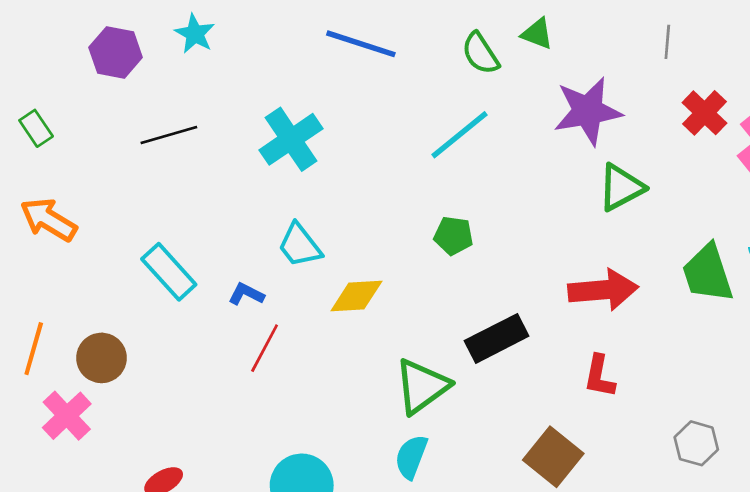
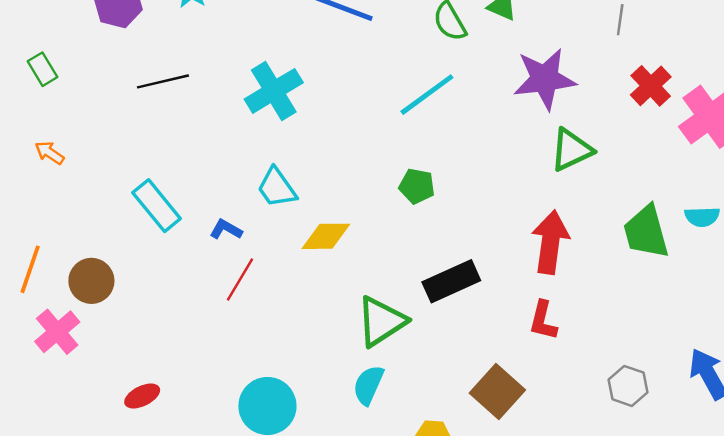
orange arrow: (48, 220) -> (50, 153), size x0.6
red arrow: (603, 290) -> (550, 242), turned -80

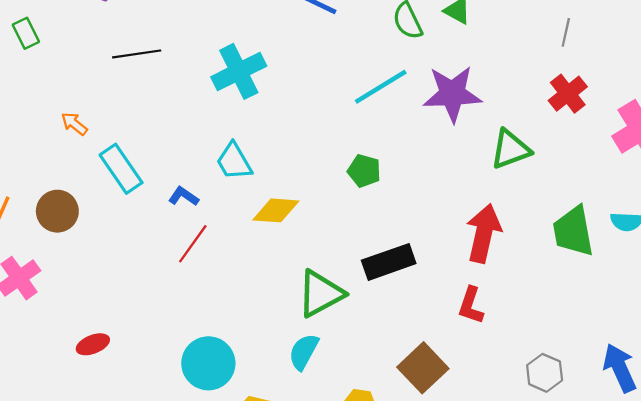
purple star: (545, 79) -> (452, 94), moved
red cross: (651, 86) -> (568, 94), moved
orange arrow: (50, 153) -> (74, 124), moved
brown circle: (91, 281) -> (57, 211), moved

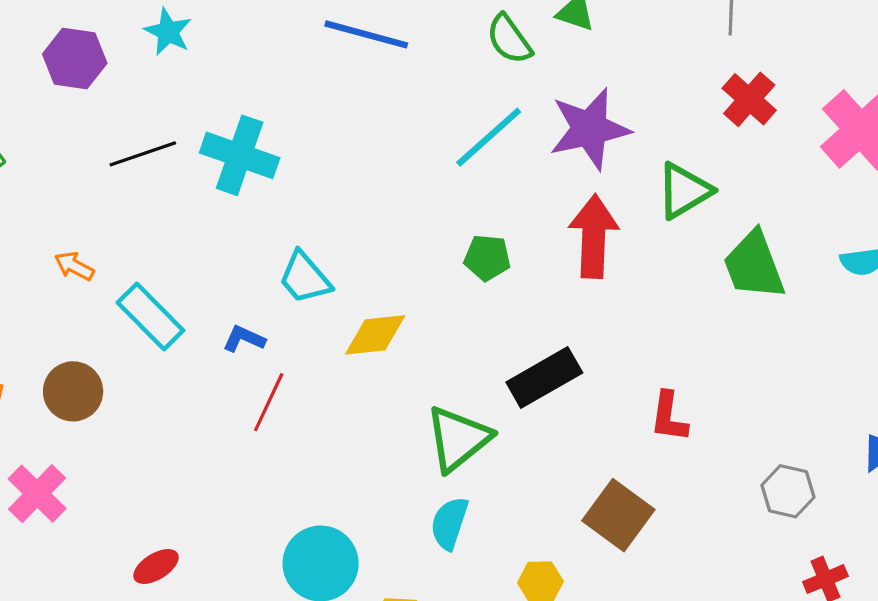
cyan cross: (239, 71) -> (240, 155), moved, turned -34
green trapezoid: (573, 231) -> (754, 265), moved
red arrow: (484, 233) -> (594, 236), moved

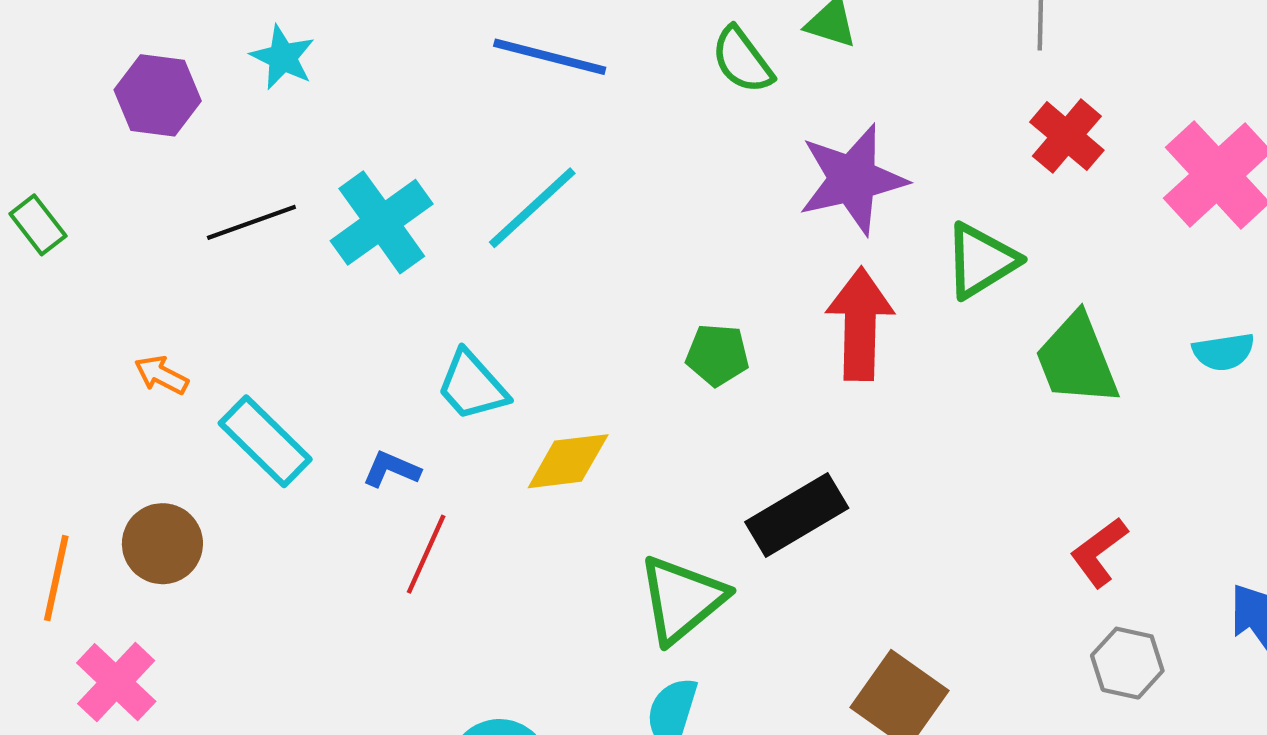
cyan line: (489, 137) -> (532, 208), moved
cyan cross: (240, 155) -> (382, 222), turned 36
red L-shape: (669, 417) -> (1099, 552), moved, turned 46

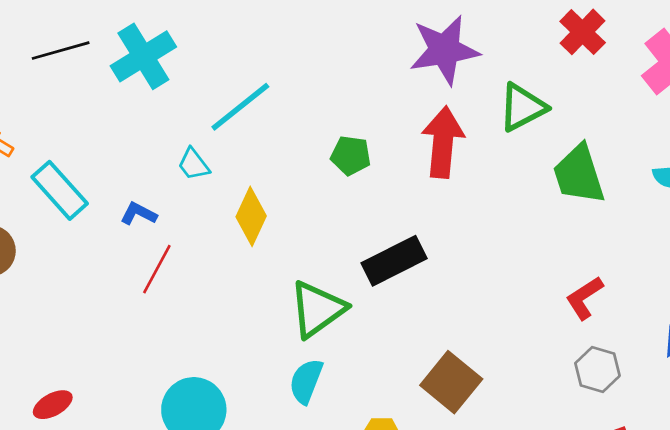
cyan line: (532, 208) -> (240, 107), moved
cyan trapezoid: (472, 386) -> (194, 164), size x0.7
yellow diamond: (568, 461) -> (251, 216), turned -62

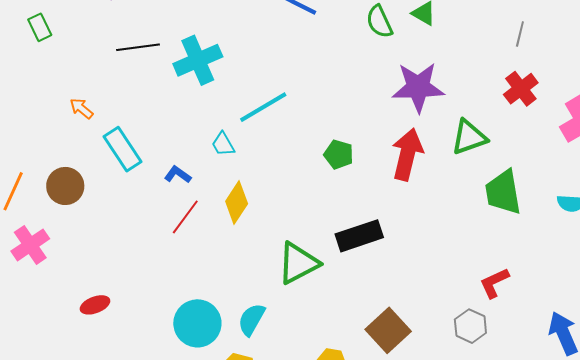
yellow diamond: (251, 216) -> (237, 202), moved
gray hexagon: (597, 369) -> (470, 326), moved
cyan semicircle: (306, 381) -> (251, 319), moved

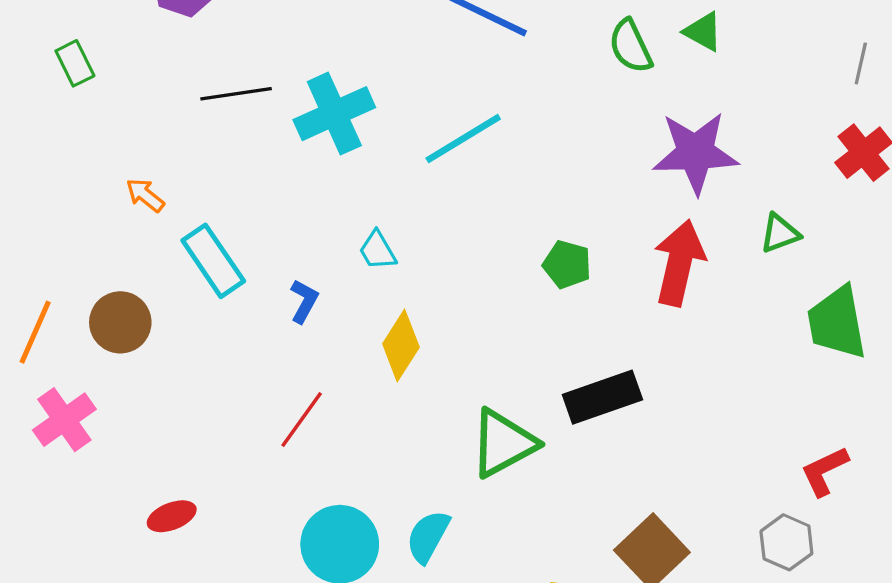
cyan line: (263, 107) -> (463, 139), moved
green triangle: (469, 137) -> (780, 233), size x0.7
blue L-shape: (178, 175) -> (304, 301), turned 84
red line: (185, 217) -> (302, 419), moved

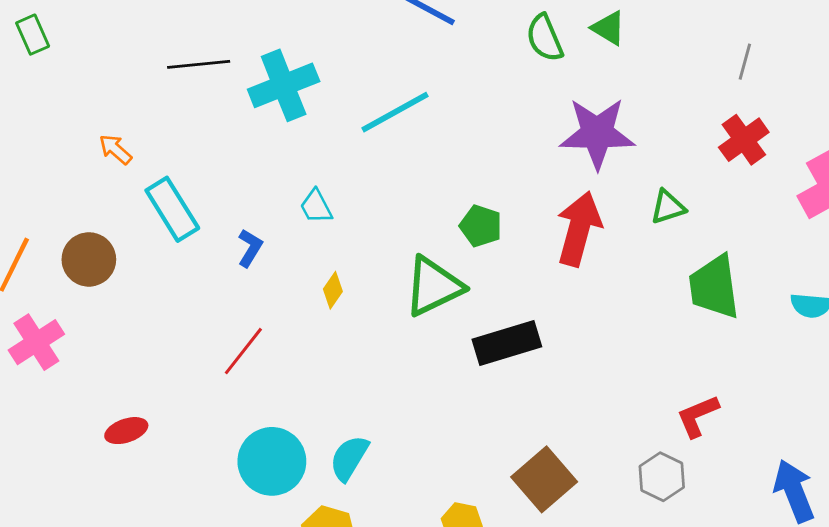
green rectangle: (75, 63) -> (33, 35), moved
yellow diamond: (401, 345) -> (333, 290), size x0.6
green triangle: (503, 443) -> (433, 286), moved

